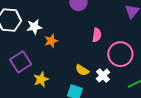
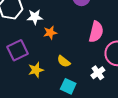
pink semicircle: (97, 35) -> (96, 32), size x1.5
yellow semicircle: (82, 70) -> (64, 61), moved

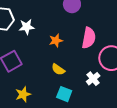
orange star: (50, 33) -> (56, 41), moved
yellow star: (36, 70) -> (23, 94), moved

